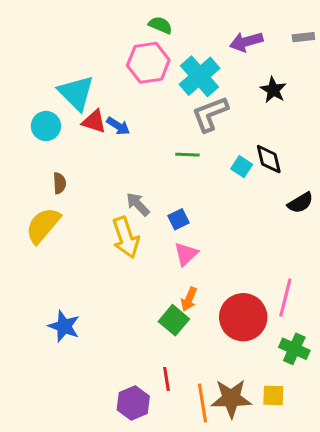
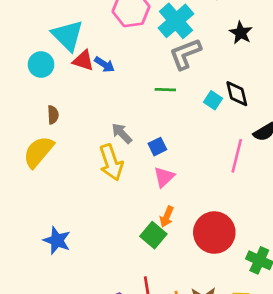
pink line: (285, 298) -> (237, 156), moved

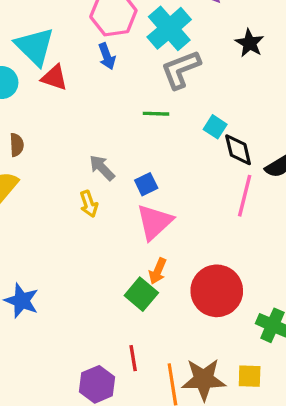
blue arrow: (105, 65) -> (107, 56), moved, turned 36
black diamond: (237, 94) -> (238, 150), moved
yellow arrow: (111, 162) -> (89, 204), size x0.6
pink triangle: (164, 177) -> (154, 222), size x1.4

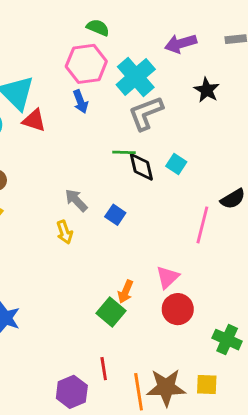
black diamond: (238, 150) -> (141, 167), moved
blue square: (146, 184) -> (115, 215), turned -30
pink triangle: (154, 222) -> (168, 277), moved, size x0.7
red circle: (217, 291) -> (178, 309), size x0.7

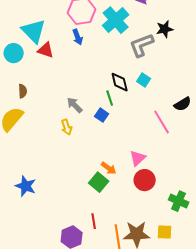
black star: (207, 90) -> (165, 29), turned 30
gray L-shape: (146, 113) -> (142, 45), moved
green line: (124, 152) -> (110, 98), moved, turned 70
pink line: (202, 225) -> (162, 122), turned -45
orange arrow: (125, 292) -> (109, 168), turned -77

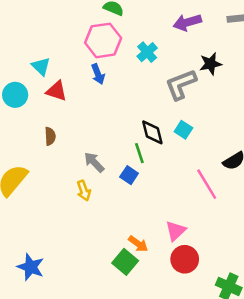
cyan cross: (116, 20) -> (147, 52), size x0.6
cyan triangle: (34, 31) -> (41, 66), size x0.6
brown semicircle: (23, 91) -> (50, 136), moved

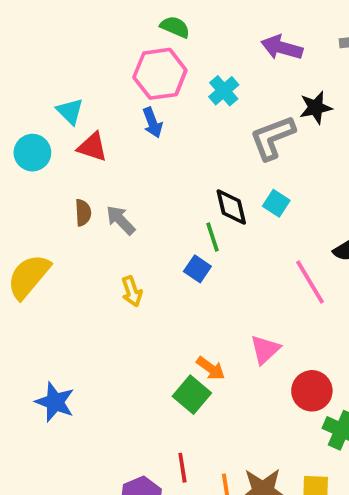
purple arrow: (187, 22) -> (282, 48), turned 32
gray arrow: (94, 162) -> (121, 220), moved
red circle: (185, 259) -> (312, 391), moved

